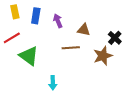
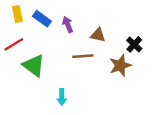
blue rectangle: (36, 16) -> (42, 19), turned -63

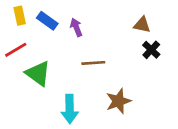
brown triangle: (98, 35) -> (142, 25), moved
brown star: (120, 65) -> (118, 101), moved
cyan arrow: (62, 97) -> (70, 109), size x1.5

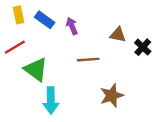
brown triangle: (142, 25) -> (118, 35), moved
cyan arrow: (70, 109) -> (51, 100), moved

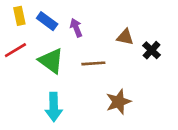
green triangle: (36, 69) -> (51, 61), moved

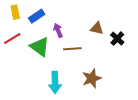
blue rectangle: (47, 21) -> (37, 16), turned -70
purple arrow: (76, 28) -> (58, 30), moved
cyan arrow: (54, 107) -> (55, 82), moved

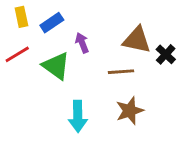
brown triangle: (97, 28) -> (137, 40), size x1.5
brown line: (72, 49) -> (121, 72), moved

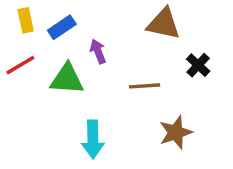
brown triangle: (137, 40) -> (164, 24), moved
green triangle: (56, 66) -> (67, 79), turned -32
brown star: (130, 111) -> (176, 132), moved

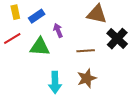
black cross: (198, 65) -> (117, 39), size x1.5
brown star: (176, 132) -> (87, 78), moved

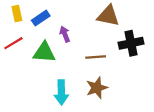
black cross: (117, 39) -> (131, 43), turned 35

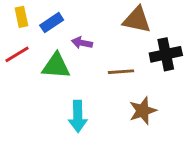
purple arrow: (65, 34) -> (82, 43), turned -56
brown star: (97, 88) -> (143, 111), moved

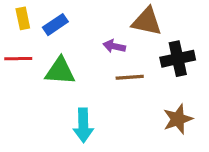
purple arrow: (82, 43) -> (114, 46), moved
red line: (17, 54) -> (18, 59), turned 30
brown star: (143, 111) -> (178, 119), moved

